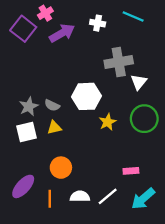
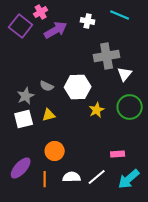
gray semicircle: (52, 105) -> (47, 86), moved

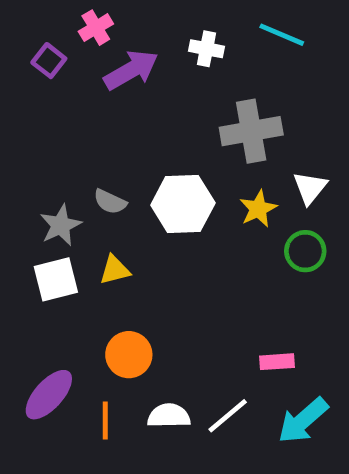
purple square: (21, 26) -> (49, 61), size x0.6
white triangle: (125, 74) -> (310, 188), moved
green circle: (130, 107) -> (305, 251), size x0.7
yellow star: (97, 110) -> (258, 209), moved

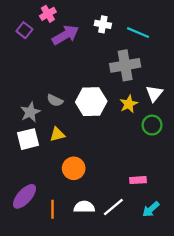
cyan line: (282, 35) -> (138, 33), moved
orange circle: (129, 355) -> (74, 168), moved
cyan arrow: (303, 421) -> (151, 209), size x0.7

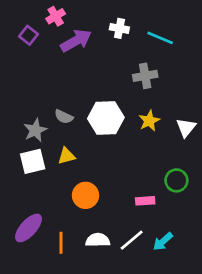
gray cross: (125, 65) -> (145, 76), size x0.7
white triangle: (154, 93) -> (186, 128), moved
green circle: (152, 125) -> (176, 180), moved
pink rectangle: (138, 180) -> (145, 201), moved
cyan arrow: (151, 209) -> (163, 241), moved

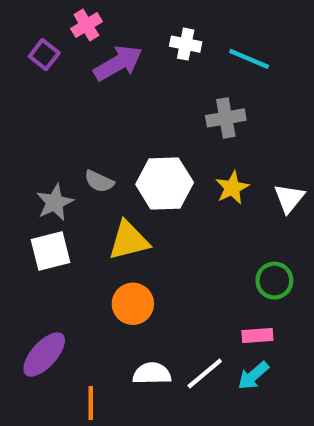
yellow triangle: (67, 156) -> (129, 240), moved, size x1.5
pink rectangle: (145, 201) -> (257, 335), moved
orange line: (61, 243) -> (91, 403), moved

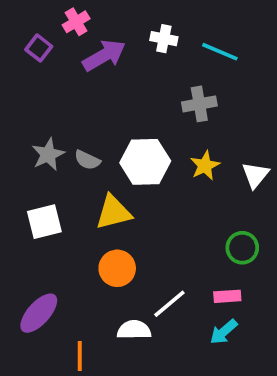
gray star: (55, 202) -> (48, 154), moved
white line: (205, 373) -> (169, 304), moved

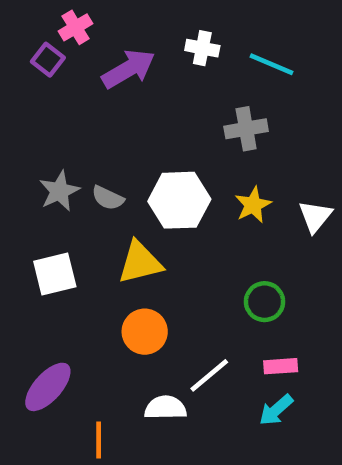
pink cross: (76, 22) -> (76, 27), moved
green circle: (242, 248) -> (265, 302), moved

